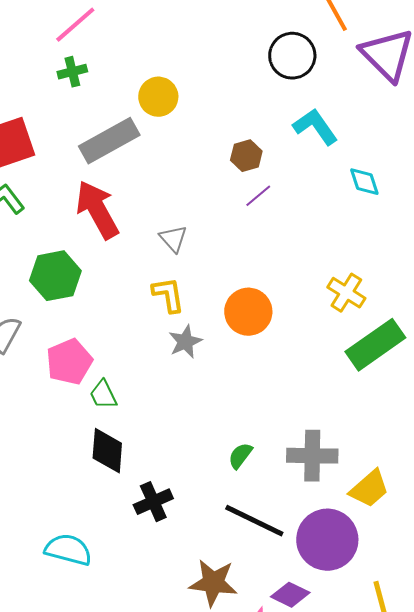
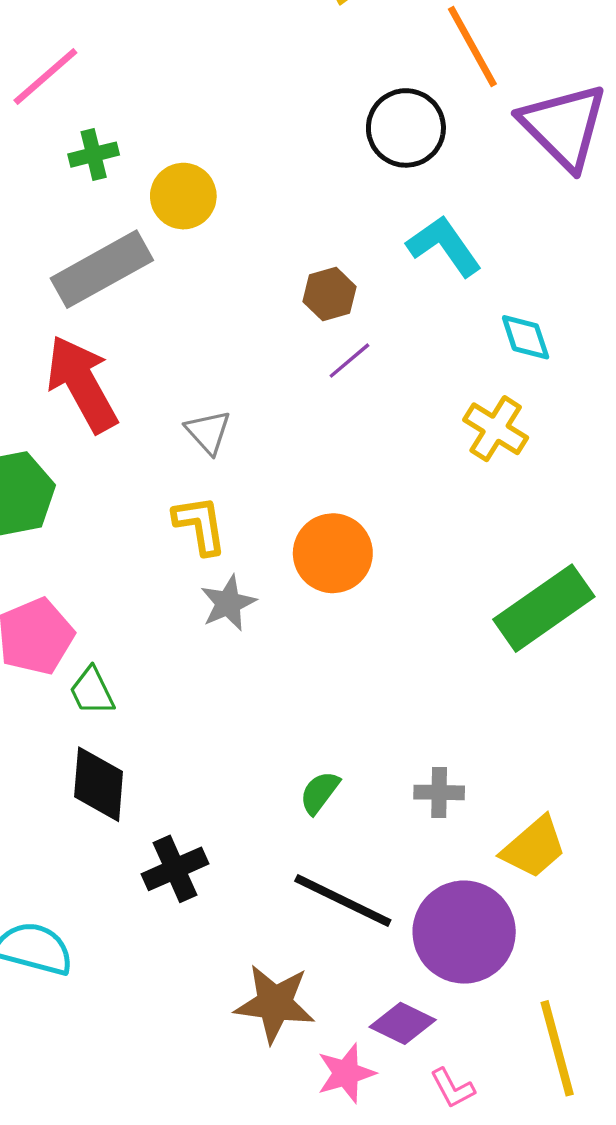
green cross: (72, 72) -> (94, 155), moved
yellow cross: (346, 293) -> (496, 429), moved
gray cross: (312, 456) -> (439, 792), size x0.6

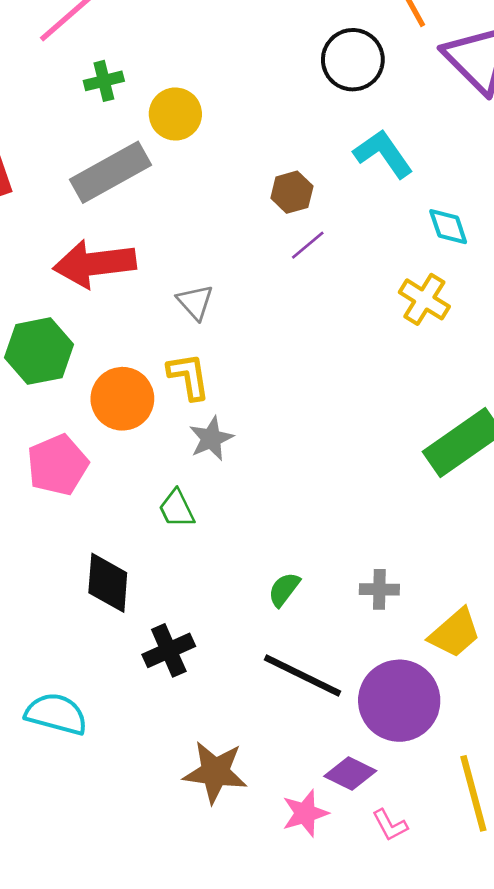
red arrow: (82, 384) -> (95, 264), turned -68
orange circle: (333, 553) -> (122, 399), moved
green trapezoid: (92, 691) -> (177, 509), moved
brown star: (275, 1003) -> (215, 772), moved

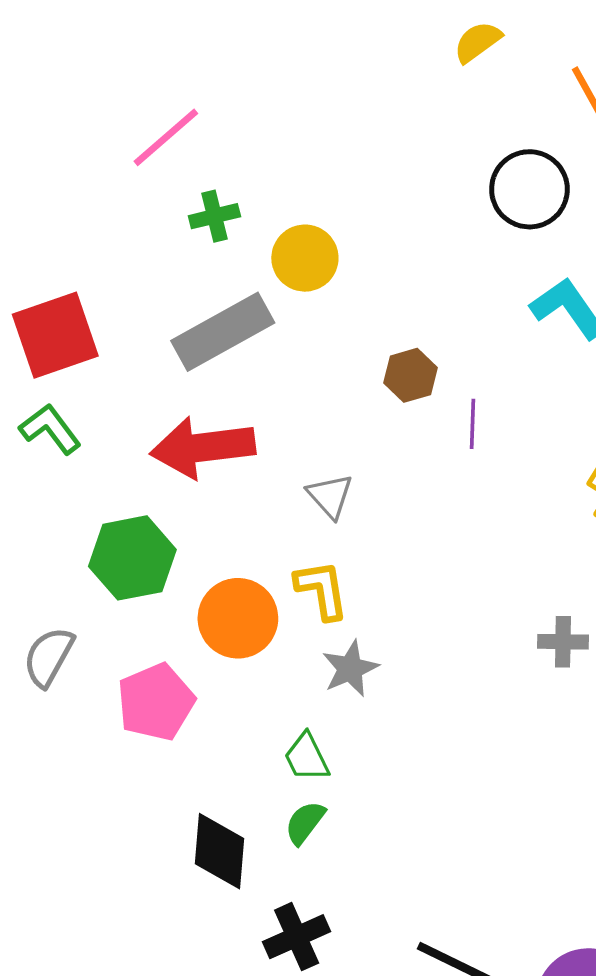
brown hexagon: (292, 192) -> (410, 375), moved
purple line: (308, 245) -> (472, 424), turned -48
green semicircle: (284, 589) -> (305, 823), moved
gray cross: (379, 589) -> (563, 642), moved

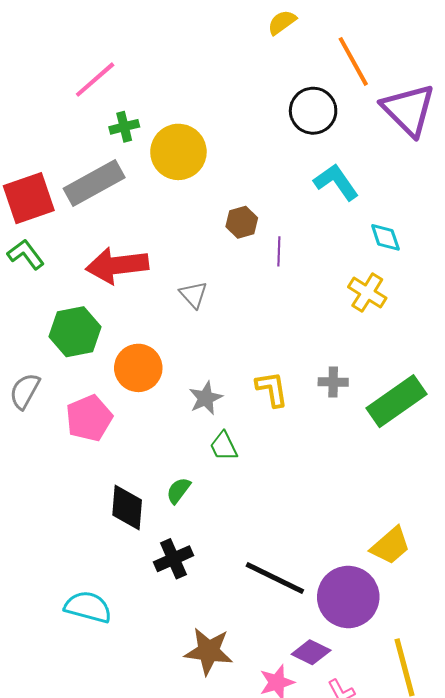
yellow circle: (305, 258) -> (178, 152), size x1.4
gray rectangle: (223, 332) -> (94, 183), moved
yellow L-shape: (322, 590) -> (272, 389), moved
green trapezoid: (307, 757) -> (224, 446), moved

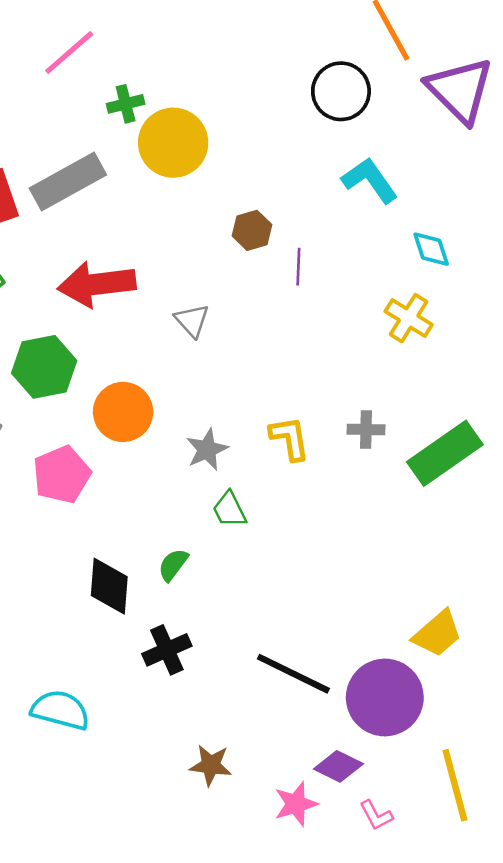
green cross: (124, 127) -> (126, 104), moved
brown star: (209, 651) -> (211, 765), size x0.7

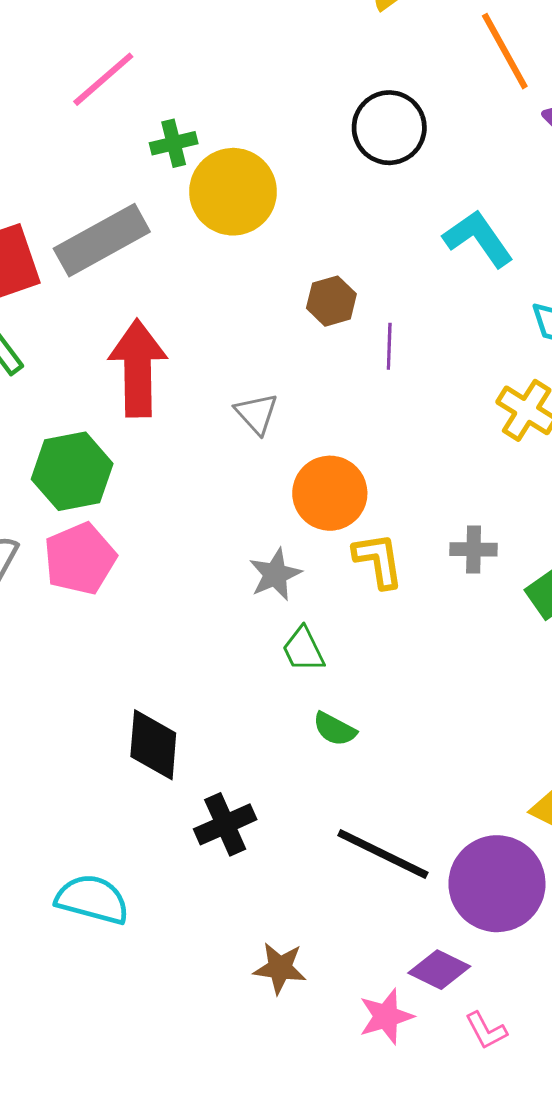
black circle: (341, 91) -> (389, 128), moved
red arrow: (97, 284) -> (138, 368), turned 96
orange circle: (123, 412) -> (330, 493), moved
pink pentagon: (62, 475) -> (80, 559), moved
green semicircle: (173, 565) -> (335, 729), moved, turned -99

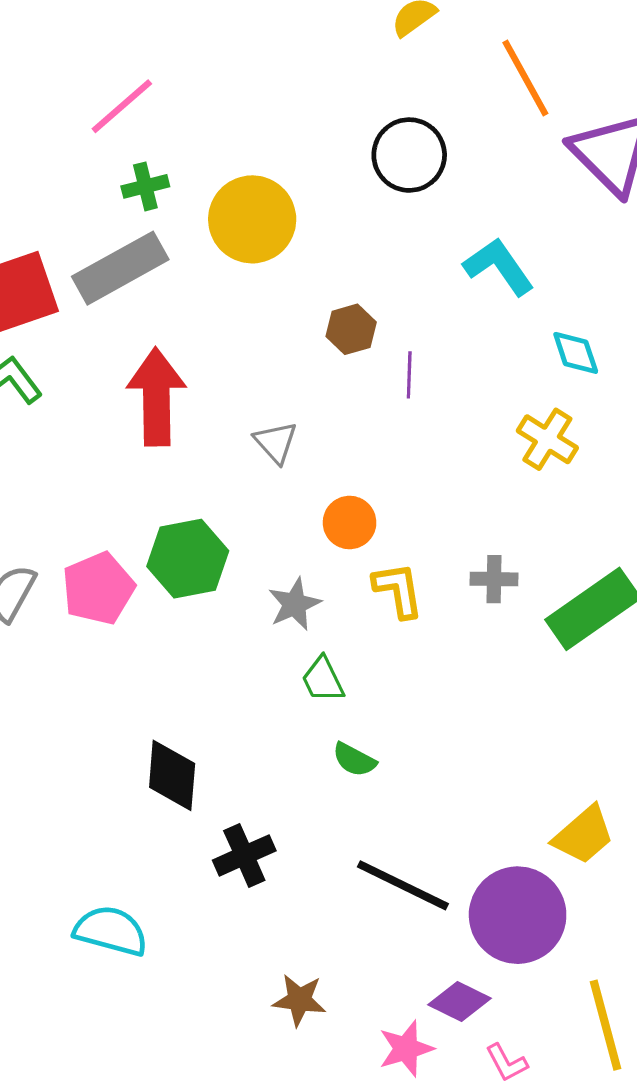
green cross: (174, 143) -> (145, 186), moved
green hexagon: (72, 471) -> (188, 559), moved
orange circle: (330, 493) -> (350, 522), size x0.7

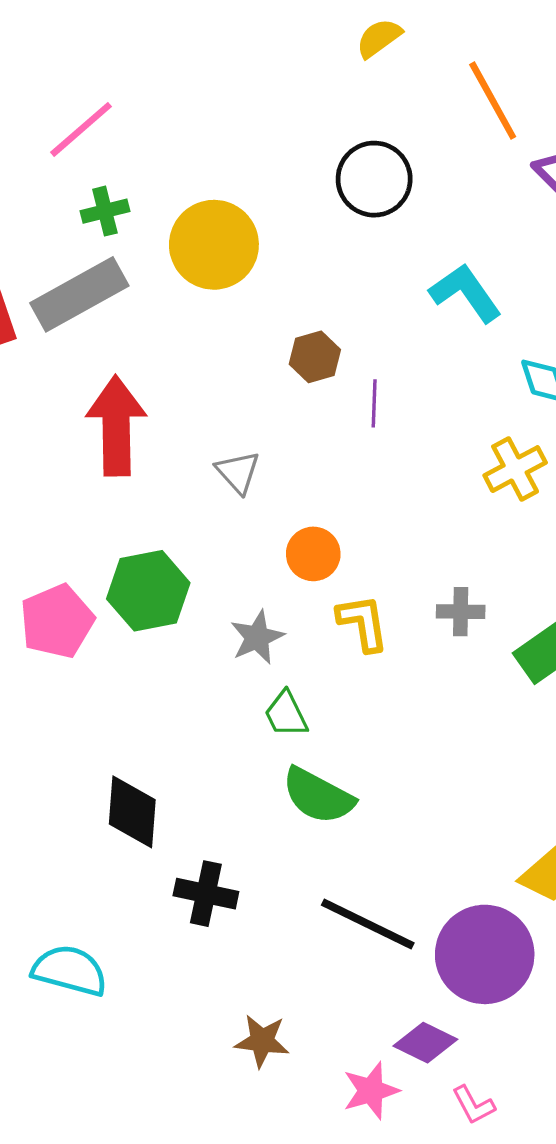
yellow cross: (547, 439) -> (515, 469), turned 30
green semicircle: (354, 760) -> (318, 796), size x1.6
black cross: (244, 855) -> (206, 894), turned 36

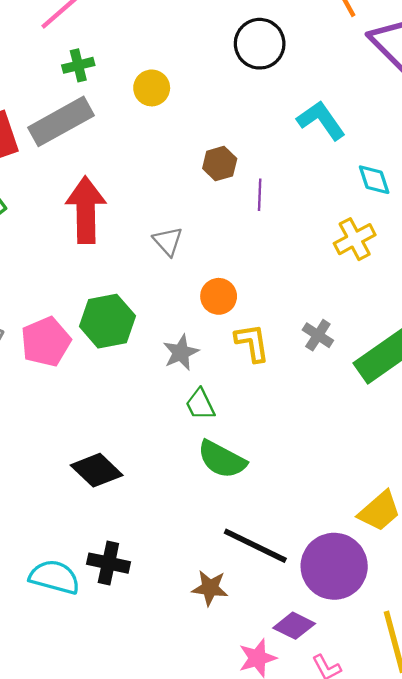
yellow circle: (214, 245) -> (152, 88), size x0.6
gray cross: (461, 612) -> (318, 335), turned 32
black diamond: (132, 812) -> (97, 470), turned -51
black cross: (206, 894) -> (108, 563), moved
brown star: (262, 1041) -> (210, 588), moved

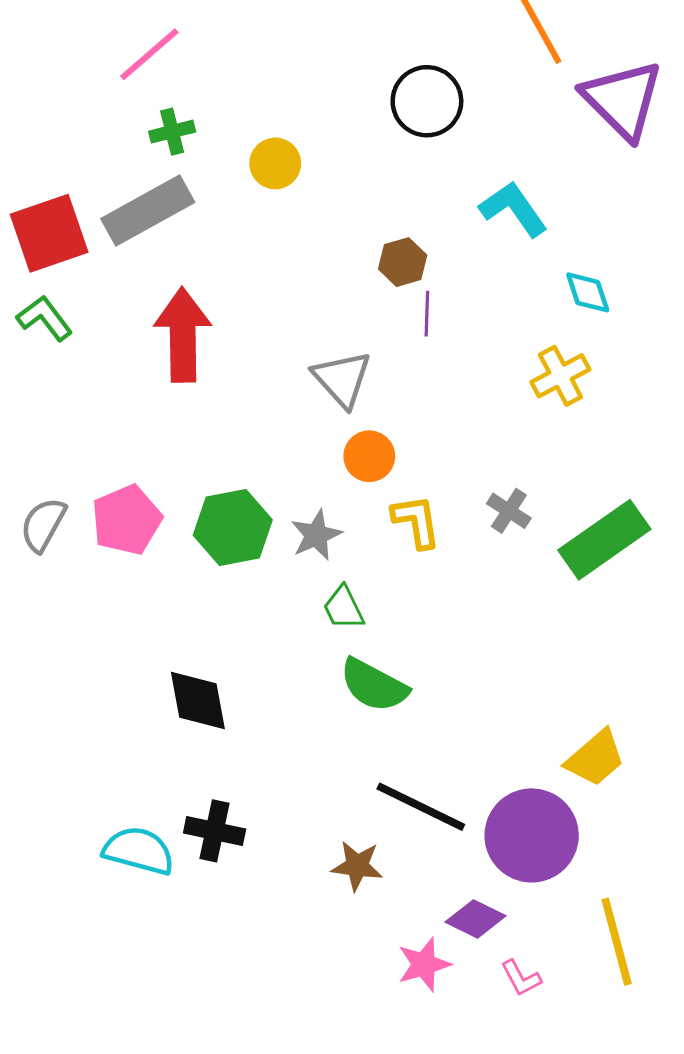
brown hexagon: (220, 164) -> (403, 262), moved
gray triangle: (168, 241) -> (342, 379), moved, size x1.4
green hexagon: (107, 321) -> (233, 528), moved
black diamond: (97, 470) -> (198, 700), turned 36

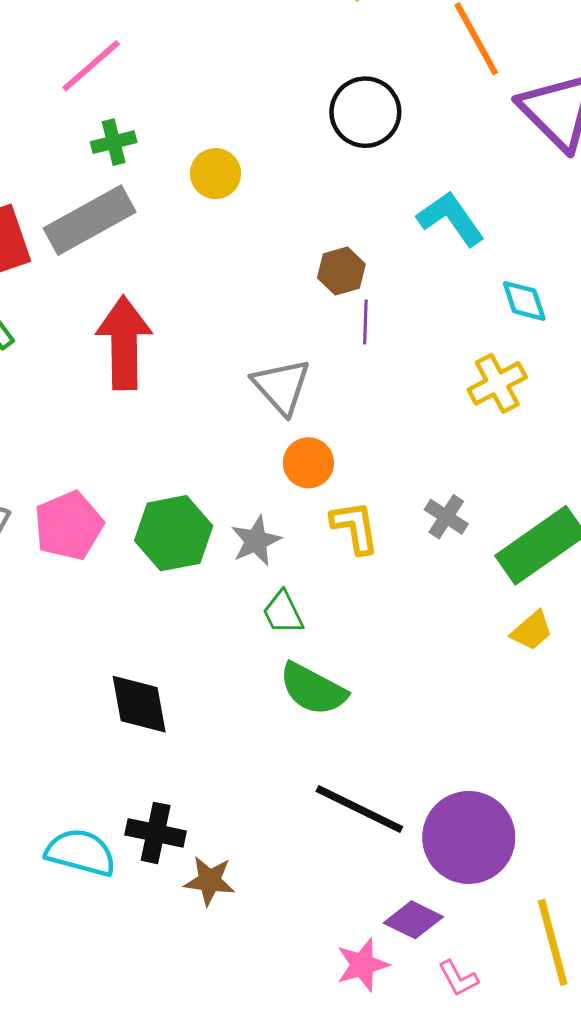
yellow trapezoid: (595, 758) -> (532, 631), moved, size x0.7
brown star: (357, 866) -> (210, 881), moved

